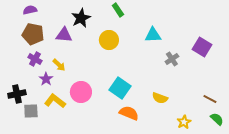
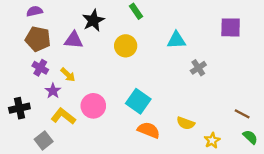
purple square: (202, 47) -> (231, 27), moved, turned -30
yellow semicircle: (160, 98) -> (186, 123), moved
gray square: (31, 111) -> (44, 140), moved, turned -35

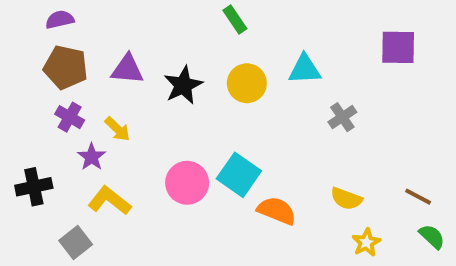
black star: (93, 20) -> (183, 85), moved
yellow circle: (126, 46) -> (247, 83), moved
pink circle: (93, 106) -> (187, 183), moved
yellow semicircle: (186, 123) -> (346, 199), moved
orange semicircle: (149, 130) -> (277, 211), moved

